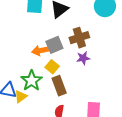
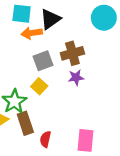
orange arrow: (41, 50) -> (32, 33), moved
brown rectangle: (59, 86) -> (25, 123), moved

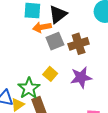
gray square: (43, 61) -> (55, 41), moved
purple star: (76, 77) -> (81, 77), moved, size x1.5

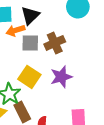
gray square: (55, 41) -> (30, 43), turned 30
yellow square: (50, 74) -> (29, 77), size x1.5

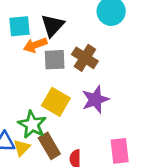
brown cross: (55, 43) -> (85, 58), turned -30

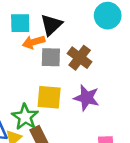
purple star: (95, 99) -> (87, 98), turned 30
yellow square: (56, 102) -> (49, 97), turned -30

